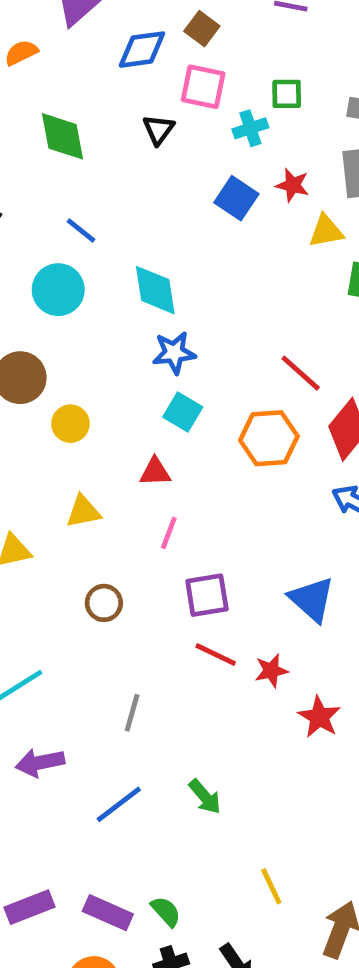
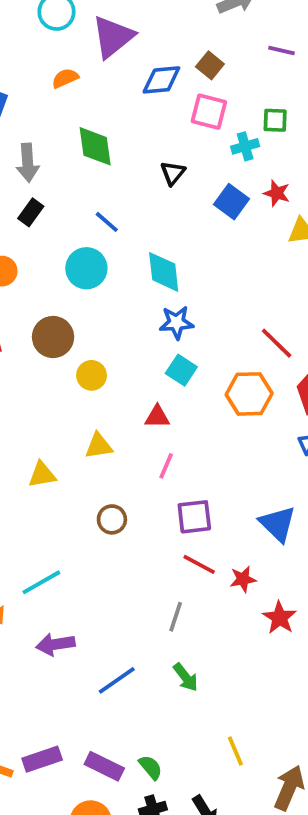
black triangle: (158, 130) -> (173, 173), moved
gray line: (132, 713) -> (176, 617), moved

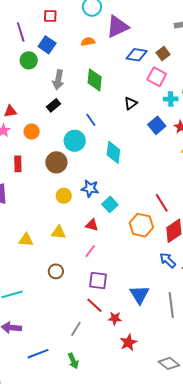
blue star: (176, 323) -> (90, 188), moved
brown circle: (53, 337) -> (56, 162), moved

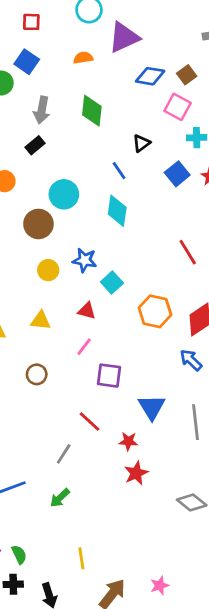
blue line: (91, 120) -> (119, 171), moved
red line: (162, 203) -> (188, 252), moved
purple square: (98, 281) -> (109, 376), moved
red star: (115, 318) -> (128, 441), moved
green arrow: (73, 361) -> (60, 498), turned 70

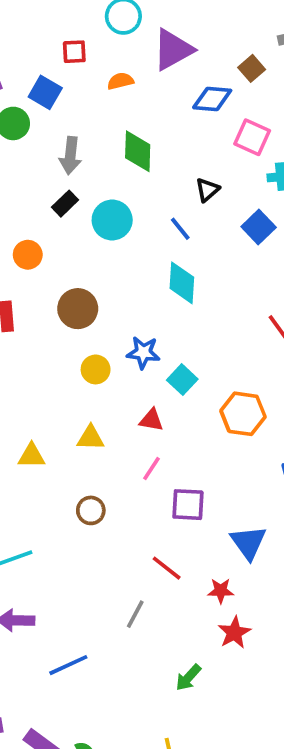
red square: (31, 22) -> (74, 52), moved
brown square: (187, 75) -> (252, 68), moved
cyan circle: (64, 194) -> (112, 220), moved
green arrow: (60, 498) -> (188, 678), moved

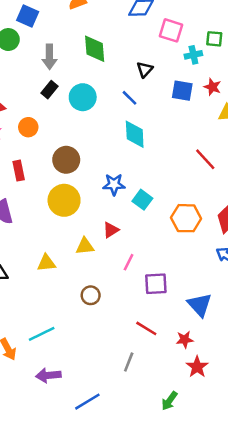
blue square: (259, 227) -> (182, 91), turned -30
yellow circle: (96, 369) -> (64, 200), moved, size x1.6
red triangle: (151, 420) -> (111, 230), moved, turned -36

